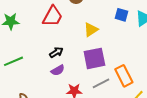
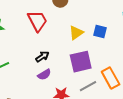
blue square: (121, 15) -> (100, 31), moved
red trapezoid: (52, 16) -> (37, 21), turned -55

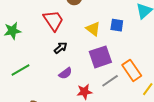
yellow triangle: (76, 33) -> (93, 29), turned -42
black arrow: (42, 57) -> (61, 48), moved

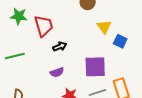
red trapezoid: (53, 21) -> (44, 26), moved
yellow triangle: (93, 29) -> (104, 27), moved

